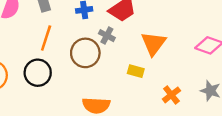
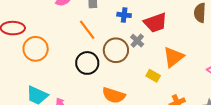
orange line: (46, 38) -> (87, 30), turned -70
black circle: (38, 73) -> (87, 63), moved

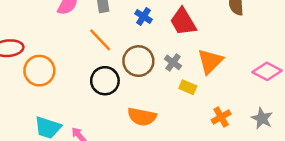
blue cross: (124, 15) -> (143, 17), turned 32
red trapezoid: (155, 23) -> (183, 22), turned 85
gray cross: (137, 41) -> (173, 62), moved

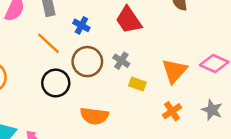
blue cross: (143, 17) -> (81, 25), moved
orange triangle: (210, 61) -> (174, 71), moved

